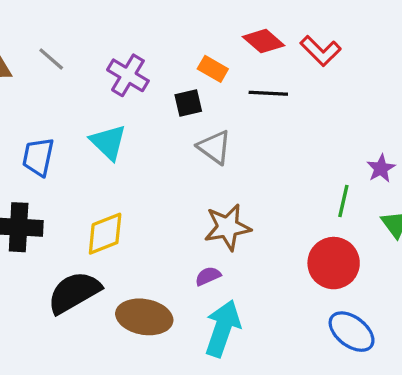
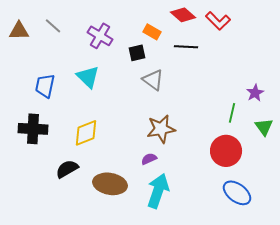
black semicircle: (74, 292) -> (67, 169), size x0.7

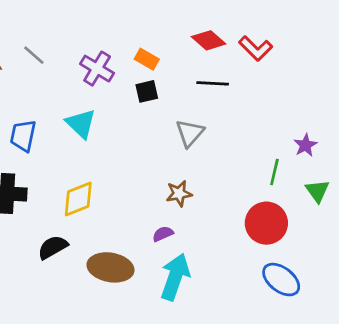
orange rectangle: (152, 32) -> (147, 59), moved
gray triangle: (153, 80) -> (190, 133), moved, turned 35
brown star: (161, 129) -> (179, 194), size x0.7

